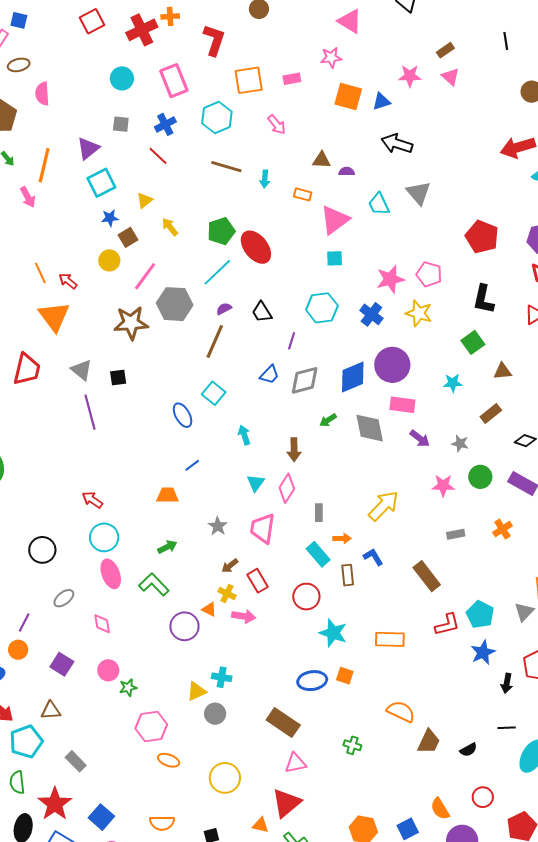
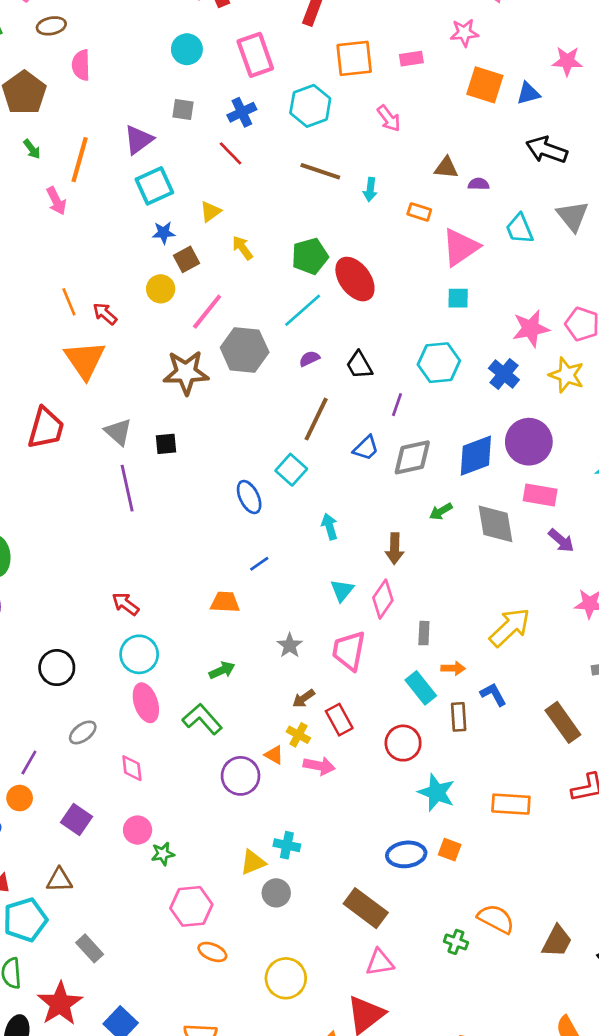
brown line: (215, 341) -> (316, 419), moved
orange semicircle: (401, 712) -> (496, 919), moved

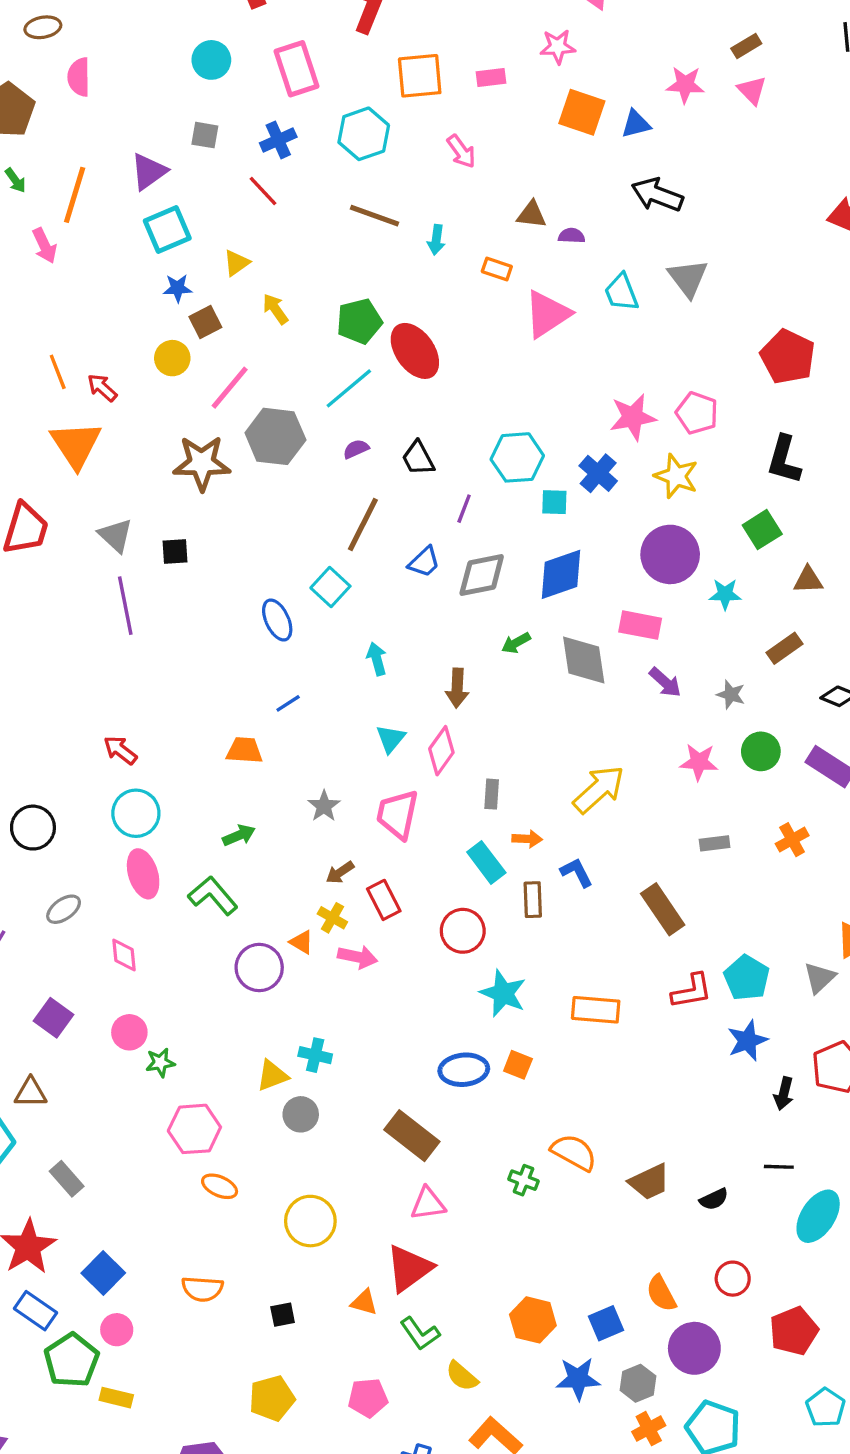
cyan square: (458, 298) -> (554, 502), moved
purple circle: (529, 442) -> (670, 554), moved
brown trapezoid: (557, 941) -> (649, 1182), turned 36

